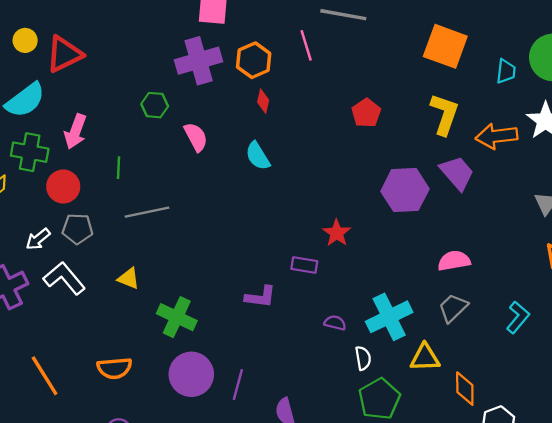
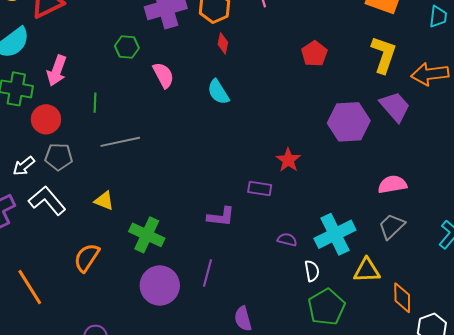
orange semicircle: (114, 368) -> (87, 258), moved, turned 128
purple line: (238, 385) -> (207, 273), moved

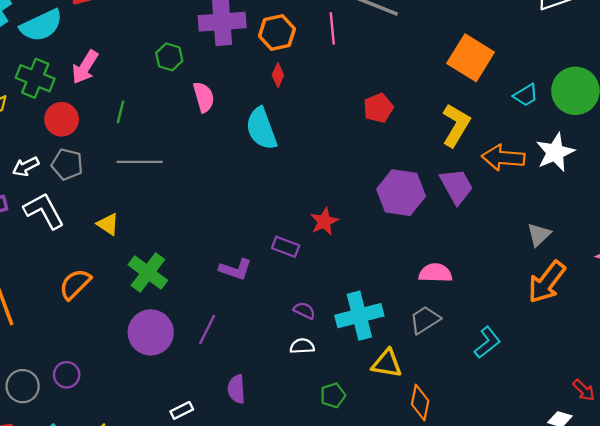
cyan trapezoid: (438, 17) -> (526, 95), turned 40
cyan semicircle: (218, 92) -> (261, 129), size x1.4
white semicircle: (312, 271) -> (302, 346), moved, turned -95
green pentagon: (326, 307) -> (333, 395), size x0.6

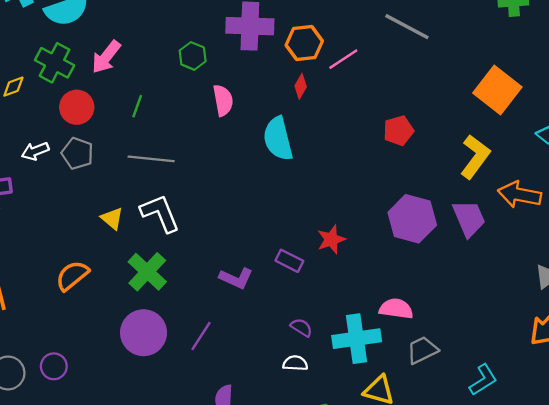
pink line: (332, 28) -> (343, 59), moved, turned 56
white L-shape: (44, 211) -> (160, 213), moved
pink semicircle: (435, 273) -> (396, 309), moved

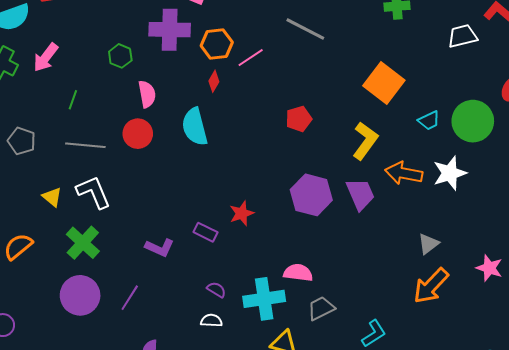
red circle: (77, 107) -> (138, 134), moved

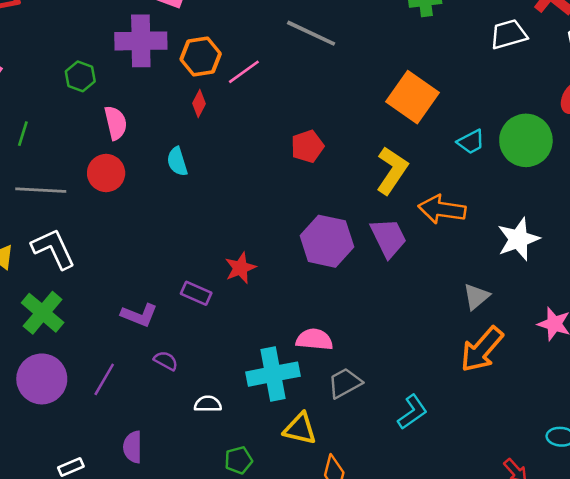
cyan semicircle: (195, 127) -> (177, 162), size x0.6
white star: (450, 173) -> (518, 239), moved
purple semicircle: (216, 290) -> (166, 361), moved

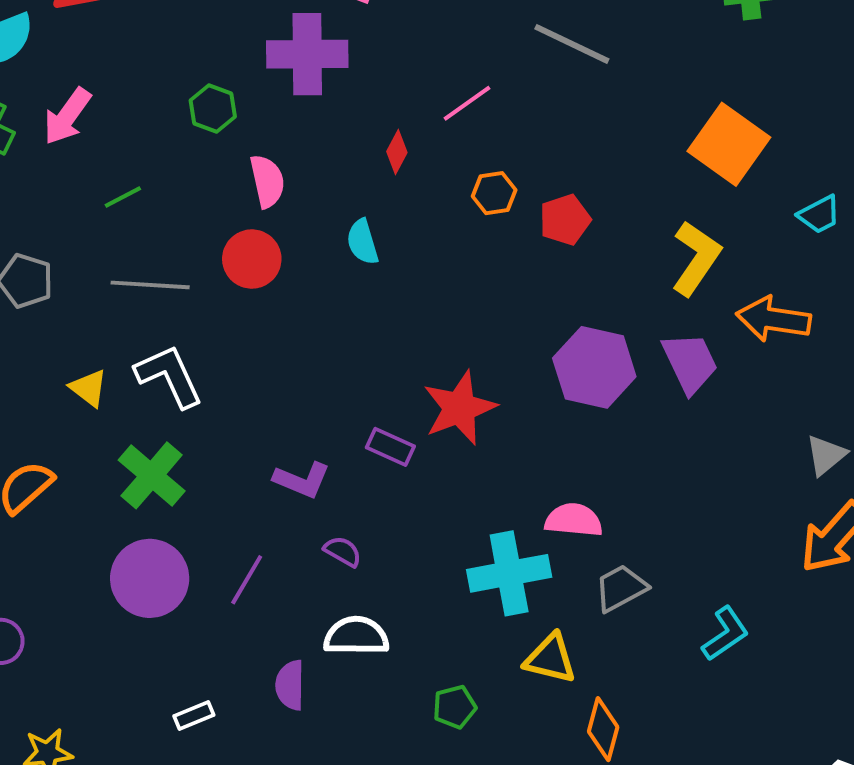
orange hexagon: (201, 56) -> (494, 193), moved, size x0.7
green line: (23, 134) -> (123, 197), turned 45
red star: (240, 268) -> (460, 408), size x1.5
white semicircle: (208, 404) -> (356, 636), moved, size x1.5

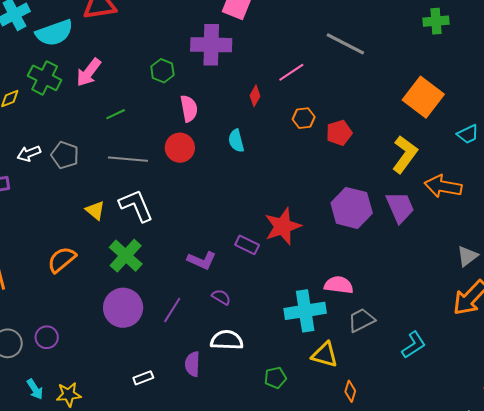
orange diamond: (603, 729) -> (350, 391), size x0.7

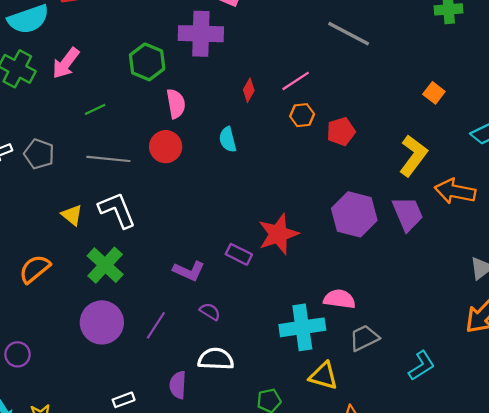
green hexagon: (162, 71) -> (147, 62), size x1.4
pink line: (291, 72) -> (296, 81), moved
orange square: (423, 97) -> (434, 93), size x0.5

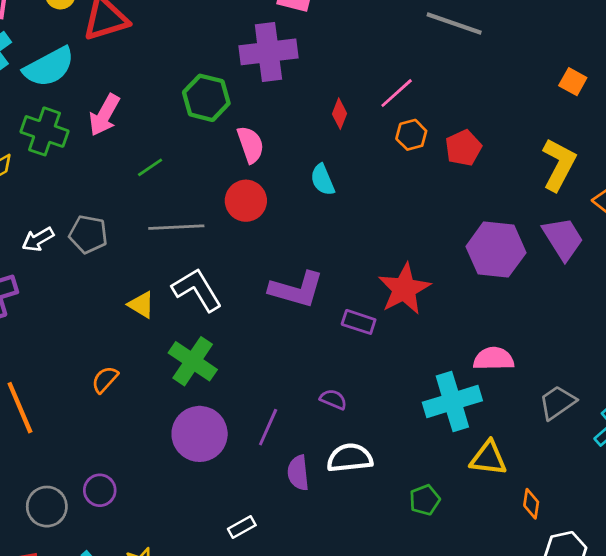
orange semicircle: (35, 269) -> (105, 380), size x0.7
purple L-shape: (189, 271) -> (296, 289), moved, size x1.4
gray trapezoid: (364, 338) -> (557, 402), moved
purple semicircle: (178, 385) -> (298, 473), moved

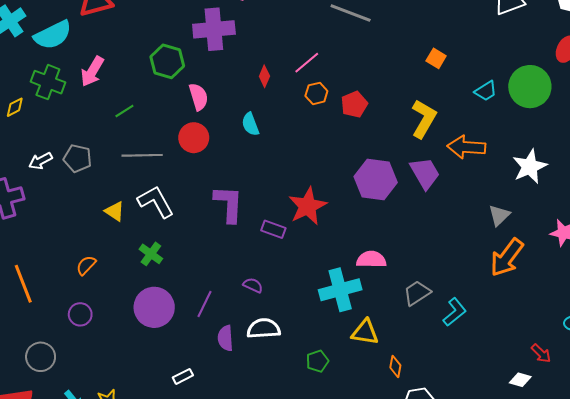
purple L-shape: (296, 289) -> (229, 204), turned -105
green cross: (193, 361) -> (151, 254), size x0.7
purple circle: (100, 490) -> (80, 314), moved

